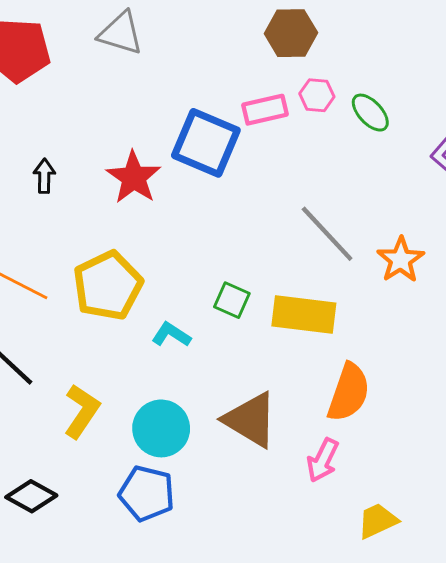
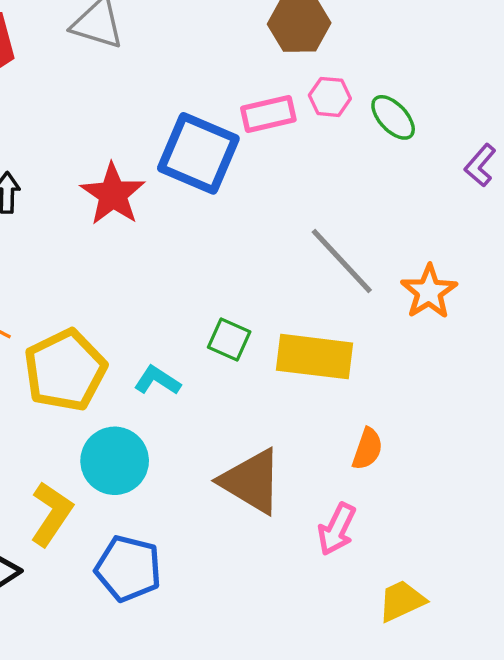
yellow pentagon: (108, 286) -> (65, 370), moved
orange semicircle: (349, 392) -> (367, 449), size x0.6
yellow L-shape: (82, 411) -> (51, 514), moved
cyan circle: (161, 428) -> (115, 461), moved

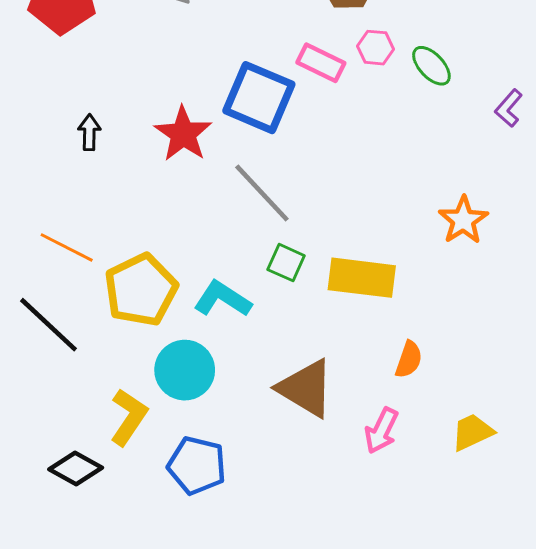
pink rectangle: (268, 114) -> (321, 63), turned 39
gray line: (342, 261) -> (262, 193), moved
cyan L-shape: (157, 381) -> (223, 299), size x1.4
yellow trapezoid: (402, 601) -> (472, 432), moved

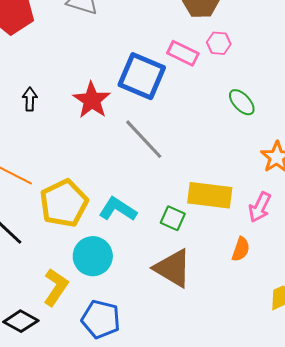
green ellipse: (431, 66) -> (242, 102), moved
green square: (286, 263) -> (173, 218), moved
pink arrow: (381, 431) -> (260, 207), moved

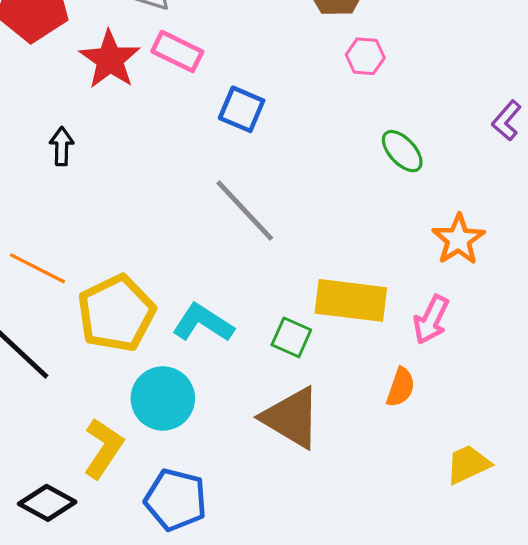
pink rectangle: (183, 53) -> (177, 51), moved
blue square: (142, 76) -> (242, 109), size x0.6
red star: (92, 100) -> (110, 59), moved

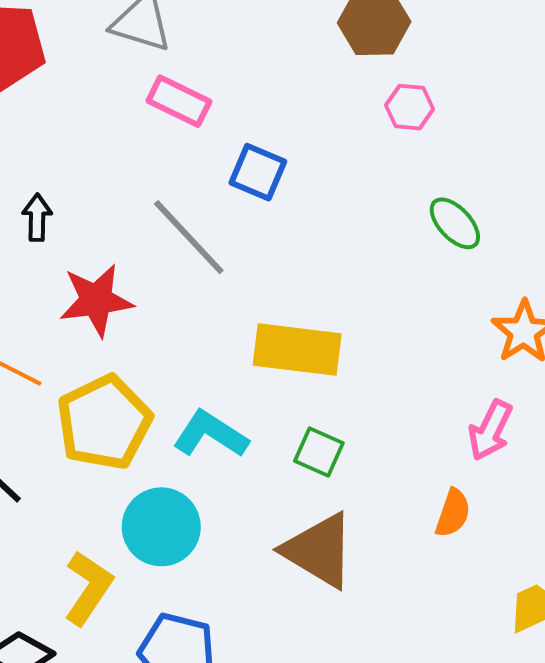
red star: (110, 59) -> (96, 300), moved, turned 30
gray line: (245, 210) -> (189, 237), moved
yellow rectangle: (351, 300) -> (297, 349), moved

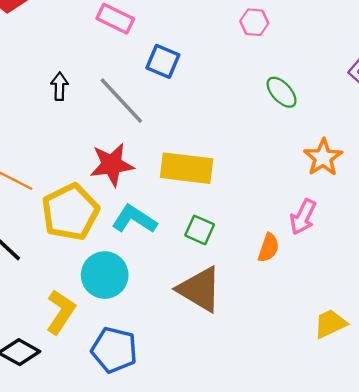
black arrow: (37, 217) -> (60, 86), moved
red star: (96, 300) -> (112, 165), moved
orange semicircle: (453, 513) -> (268, 248), moved

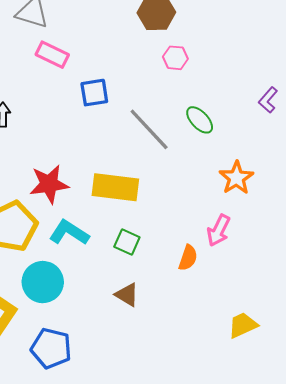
blue square: (163, 61) -> (94, 93), turned -32
gray line: (121, 101) -> (149, 129), moved
brown triangle: (200, 289) -> (127, 295), size x0.6

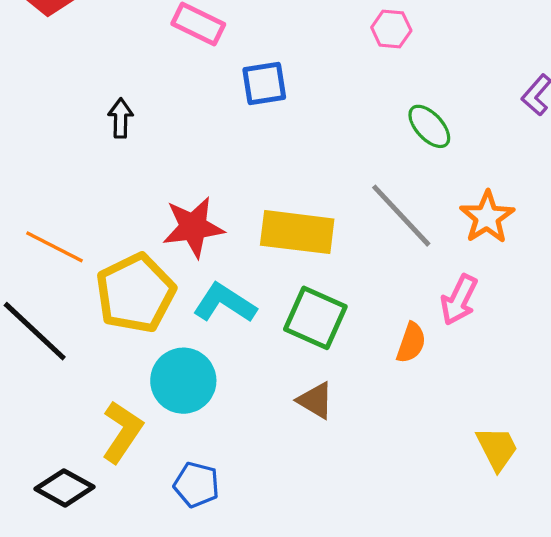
gray line: (149, 129) -> (401, 216), moved
green square: (127, 242) -> (315, 318), size x1.5
yellow trapezoid: (243, 325) -> (497, 448), turned 88
blue pentagon: (51, 348) -> (197, 485), size x0.7

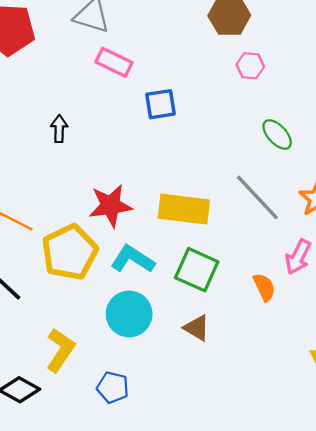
orange semicircle: (411, 343) -> (264, 287), turned -44
cyan circle: (183, 381) -> (129, 314), moved

